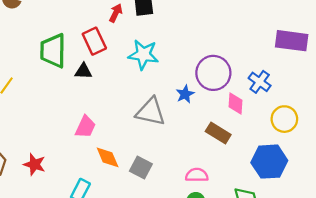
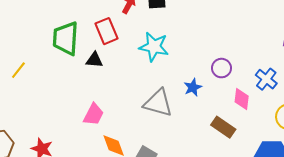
purple circle: (213, 73) -> (221, 68), size x0.6

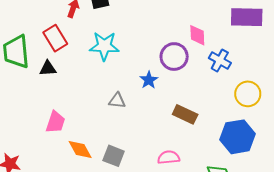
purple circle: (221, 68) -> (174, 57), size x1.4
pink diamond: (242, 99) -> (197, 35), moved
gray triangle: (158, 103) -> (117, 101), size x0.6

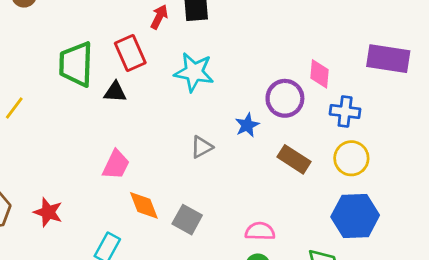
blue cross: (220, 60) -> (345, 112), turned -30
yellow circle: (248, 94) -> (351, 158), moved
gray triangle: (117, 101) -> (202, 147), turned -42
brown rectangle: (185, 114) -> (294, 159), moved

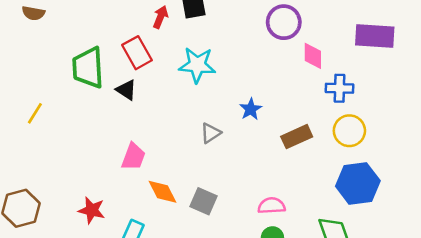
black triangle: (115, 92) -> (126, 90), turned 35
purple circle: (285, 98) -> (284, 22), moved
brown rectangle: (294, 159) -> (297, 137), turned -52
red star: (48, 212) -> (92, 210), moved

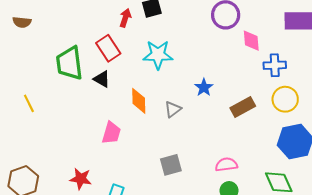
yellow line: (35, 113) -> (29, 103), turned -54
orange diamond: (162, 192) -> (139, 101), moved, turned 30
gray square: (203, 201) -> (171, 165), turned -35

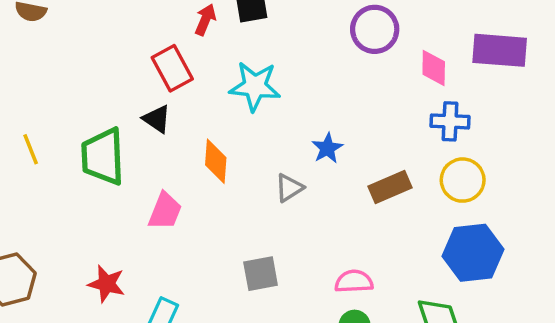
pink diamond: (251, 41) -> (434, 68), moved
green trapezoid: (69, 63) -> (103, 157), moved
gray triangle: (173, 109) -> (289, 188), moved

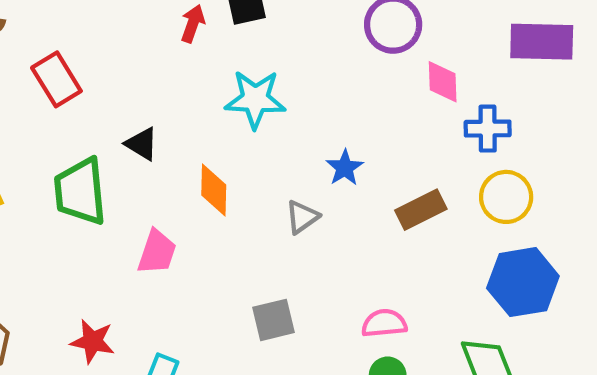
red rectangle: (172, 68) -> (56, 79), moved
pink diamond: (434, 68) -> (443, 82), moved

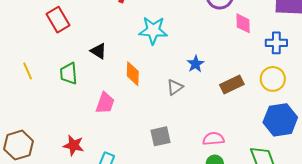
blue cross: (488, 129) -> (276, 43), moved
green trapezoid: (80, 191) -> (69, 73), size x0.7

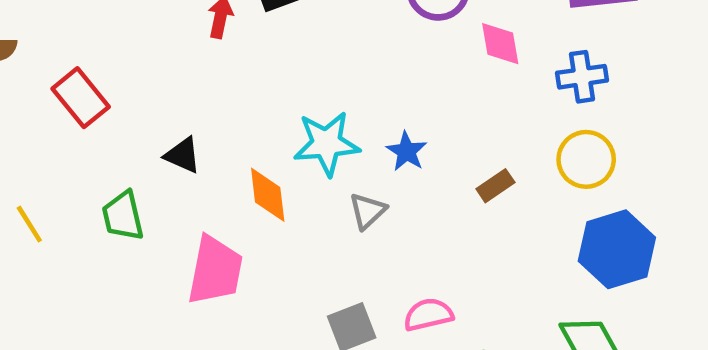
cyan star: (153, 30) -> (327, 144), moved
brown rectangle: (232, 84) -> (495, 186), size x0.7
pink trapezoid: (105, 103) -> (215, 270), size x1.4
pink semicircle: (213, 139) -> (428, 315), moved

